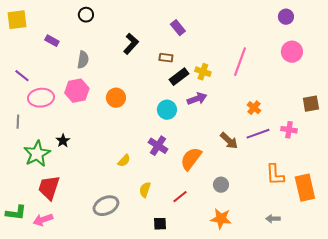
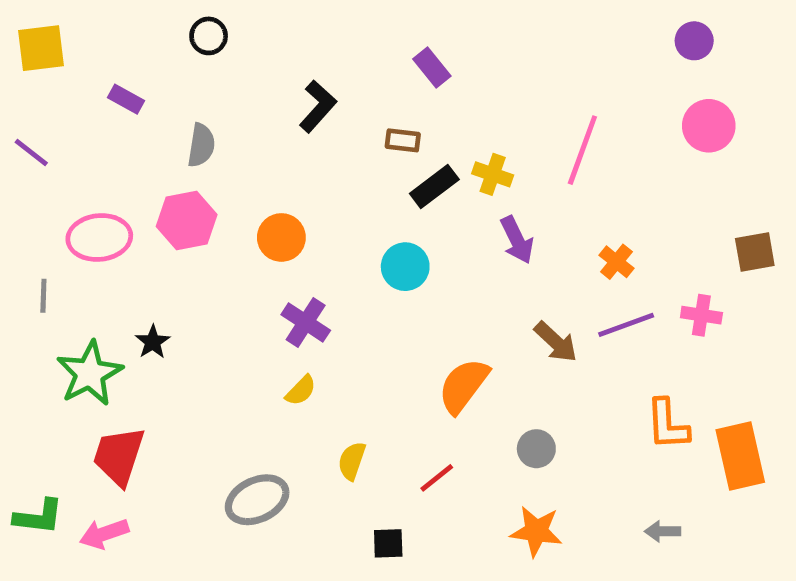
purple line: (22, 76) -> (31, 153), moved
purple arrow: (197, 99) -> (517, 240), moved, turned 84
purple cross: (158, 146) -> (306, 322), moved

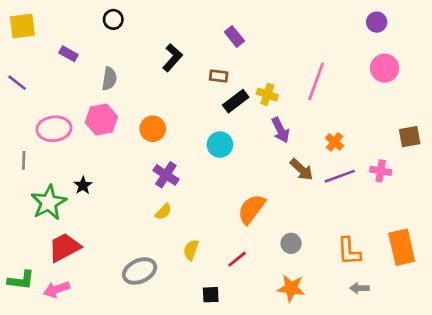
brown arrow: (556, 342) -> (302, 170), moved
orange L-shape: (667, 424) -> (349, 251), moved
red trapezoid: (119, 456) -> (64, 247), turned 44

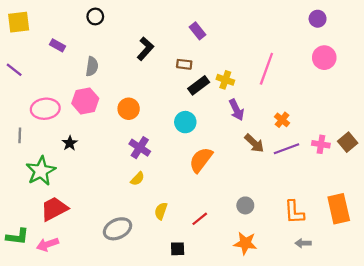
brown square: (410, 137) -> (348, 142), moved, turned -30
black star: (83, 185) -> (70, 143), moved
orange semicircle: (252, 209) -> (201, 160), moved

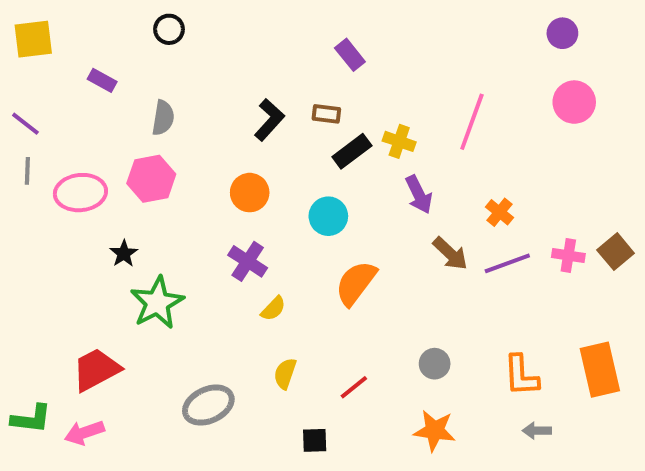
black L-shape: (145, 49) -> (269, 120), moved
orange circle: (129, 109) -> (250, 193), moved
gray line: (20, 135) -> (27, 171), moved
green star: (41, 171) -> (157, 303), moved
yellow semicircle: (138, 179) -> (273, 309), moved

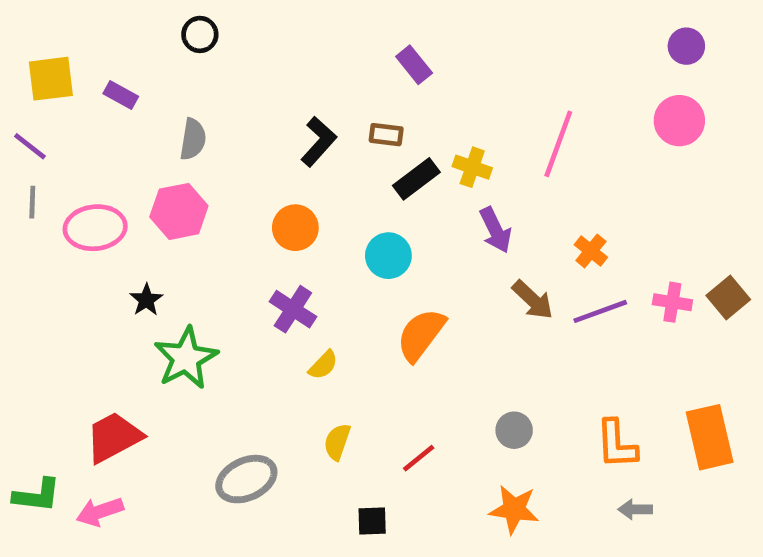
purple circle: (562, 33) -> (686, 46), moved
yellow square: (33, 39) -> (51, 79), moved

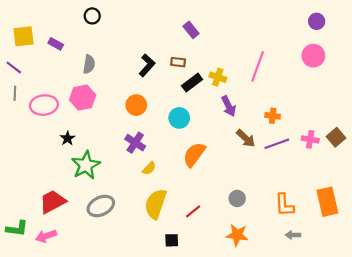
orange cross: (591, 251) -> (273, 116), turned -32
yellow semicircle: (337, 442) -> (156, 204), size x1.8
gray ellipse: (246, 479) -> (101, 206), moved

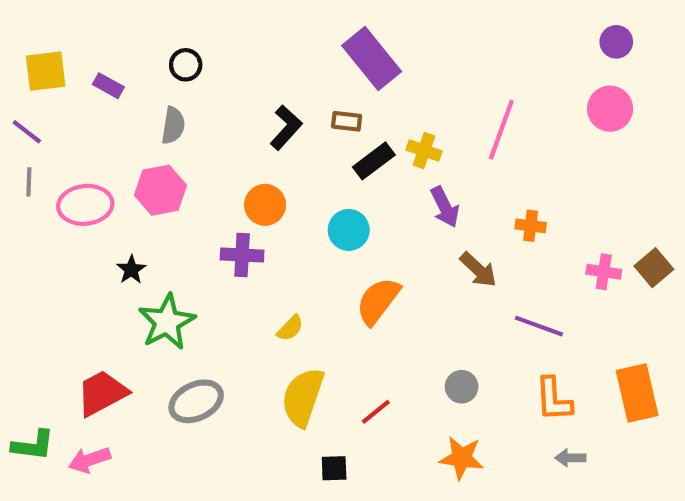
black circle: (92, 16) -> (186, 65), moved
purple rectangle: (191, 30) -> (372, 59), size x1.8
purple cross: (135, 143) -> (242, 255), moved, turned -30
purple line: (277, 144) -> (539, 326), moved, turned 40

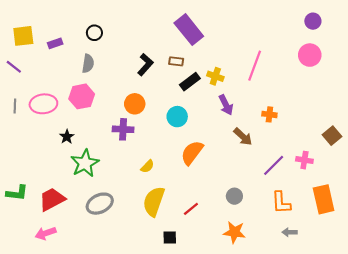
purple rectangle: (108, 86) -> (55, 43), turned -48
gray line: (29, 182) -> (15, 106), moved
pink cross: (604, 272) -> (304, 160), moved
purple line: (539, 326) -> (274, 165), turned -65
green L-shape: (33, 445) -> (17, 193), moved

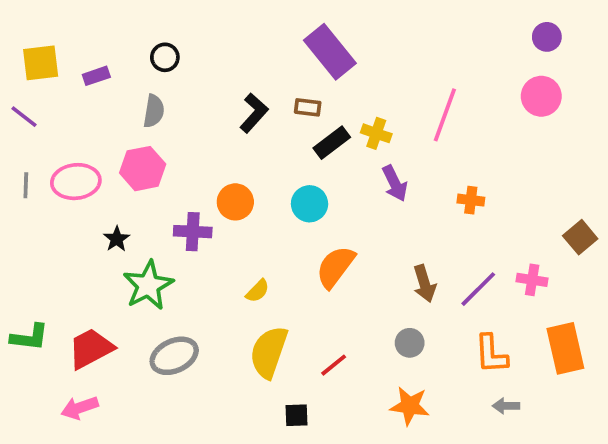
orange circle: (135, 104) -> (235, 202), moved
purple cross: (123, 129) -> (193, 232), moved
brown arrow: (243, 137) -> (424, 284), moved, turned 30

